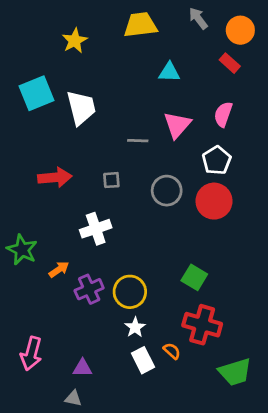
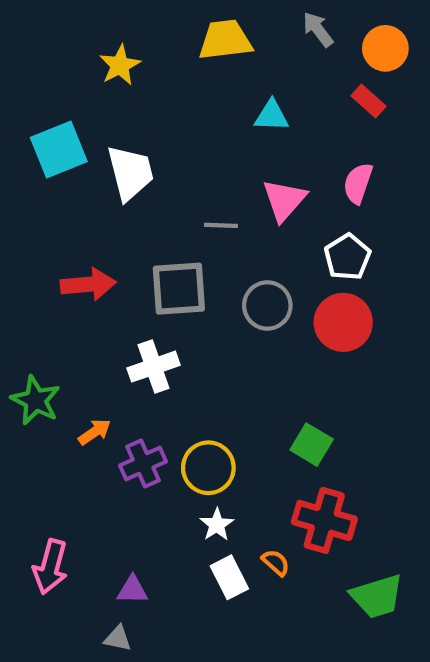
gray square: (111, 180) -> (179, 289), size x2.0

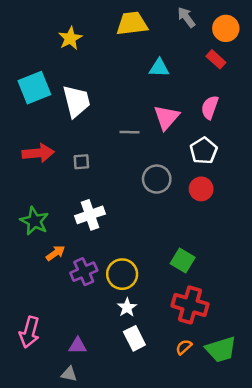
red arrow: (88, 284) -> (38, 153), moved
gray square: (179, 289) -> (81, 162), moved, size x0.5
red circle: (343, 322) -> (201, 189), size x0.7
green star: (36, 400) -> (34, 221), moved
orange semicircle: (276, 563) -> (184, 347), moved, turned -84

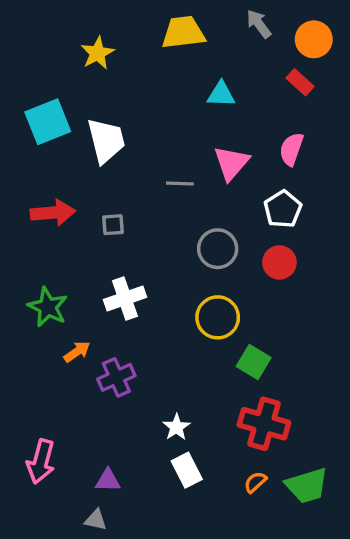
yellow circle: (122, 274) -> (218, 317), moved

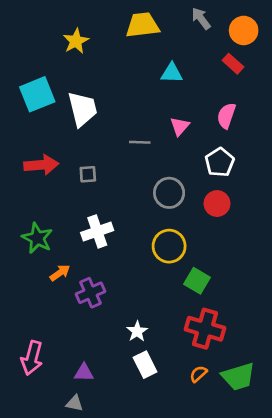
pink triangle: (231, 163) -> (180, 126), size x0.7

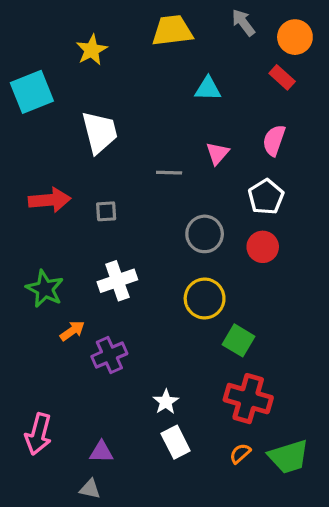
cyan square: (37, 94) -> (32, 92), moved

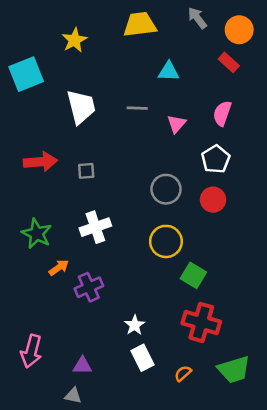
gray line: (169, 173) -> (137, 108), moved
orange semicircle: (240, 453) -> (183, 373), moved

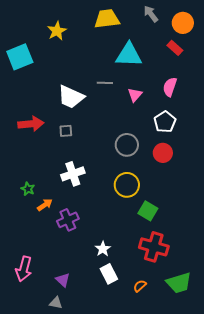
cyan triangle: (169, 72) -> (129, 55), size x1.6
white trapezoid: (81, 107) -> (71, 97), moved, turned 128
green star: (37, 234) -> (28, 189), moved, size x0.6
purple triangle: (82, 366) -> (63, 280), turned 42

